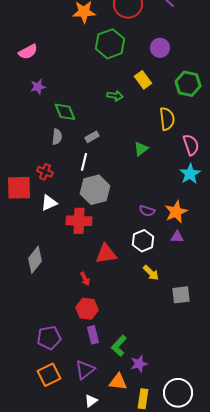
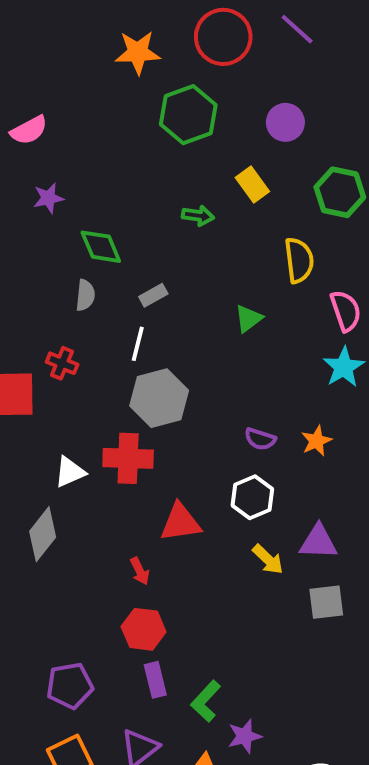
white triangle: (49, 203) -> (70, 472), moved
orange star: (176, 212) -> (316, 441), size x0.7
purple triangle: (177, 237) -> (318, 542), moved, size x1.5

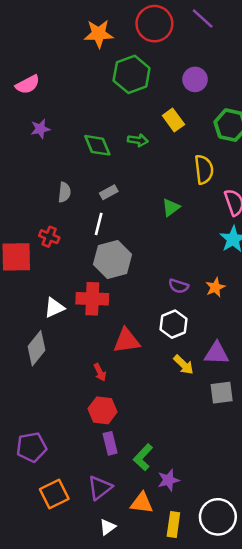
green diamond: (101, 247) -> (97, 145), moved
purple pentagon: (70, 686) -> (31, 447), moved

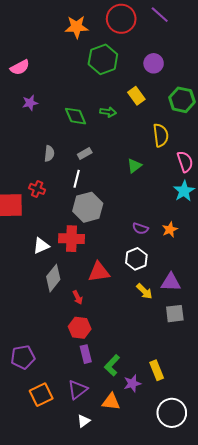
gray diamond: (37, 348) -> (53, 278), moved
yellow rectangle: (173, 524) -> (157, 370), moved, turned -30

